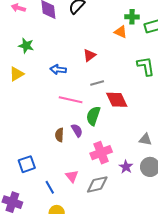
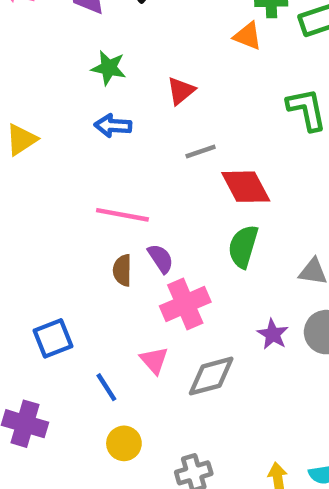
green star: (26, 46) -> (109, 68), moved
pink line: (71, 100) -> (122, 215), moved
green semicircle: (93, 116) -> (243, 246), moved
pink cross: (101, 153) -> (185, 304), moved

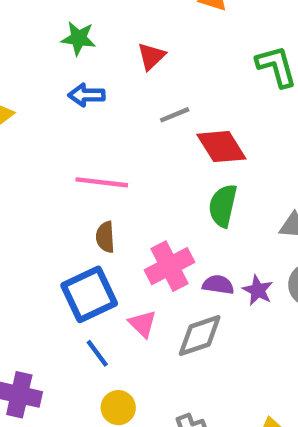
purple semicircle: (161, 259) -> (218, 285), moved, turned -44
blue square: (53, 338) -> (89, 294), moved, size x1.4

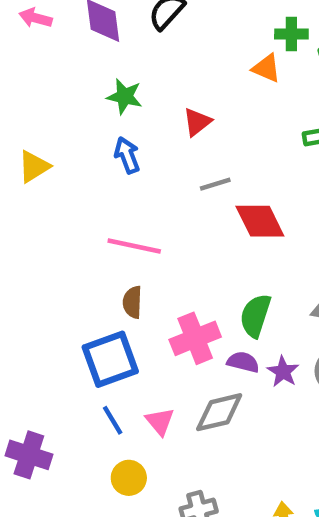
blue arrow: (86, 95) -> (127, 155), turned 64
green semicircle: (223, 206) -> (255, 316), moved
pink triangle: (142, 324) -> (160, 421), moved

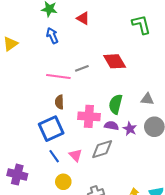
red triangle: (197, 122) -> (83, 18), turned -48
gray line: (215, 184) -> (82, 68), moved
pink cross: (195, 338) -> (89, 116), turned 30

